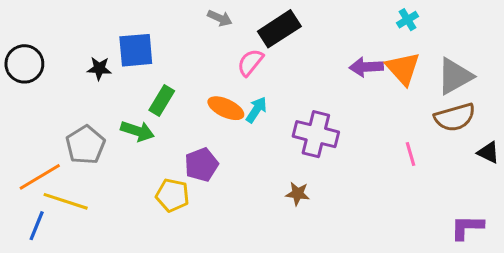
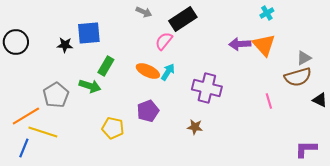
gray triangle: (455, 76) -> (304, 58), moved, size x0.6
purple pentagon: (201, 165) -> (148, 111), moved

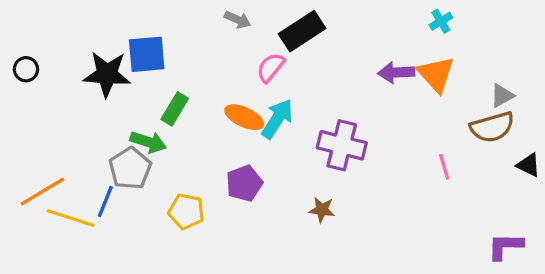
black circle: (16, 42) -> (26, 69), size x0.6
black star: (65, 45) -> (107, 74), size x1.8
cyan arrow: (168, 72) -> (277, 119), size x1.4
gray pentagon: (56, 95) -> (130, 168), moved
blue line: (24, 148) -> (105, 201), moved

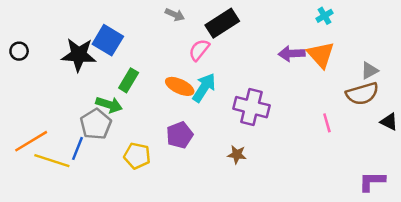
blue square: (147, 54) -> (108, 40), turned 36

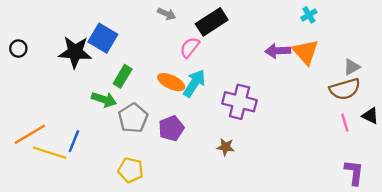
pink line: (327, 123) -> (345, 123), moved
gray pentagon: (96, 124) -> (133, 118), moved
yellow pentagon: (137, 156) -> (131, 170), moved
purple L-shape: (372, 181) -> (354, 172), turned 96

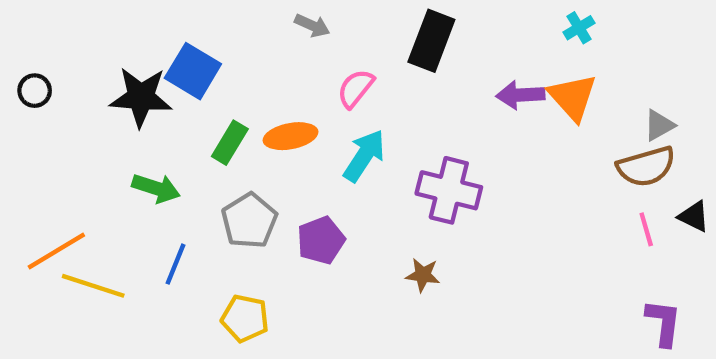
black rectangle: (212, 22) -> (431, 41), moved, turned -36
orange ellipse: (171, 82) -> (291, 136), moved, turned -36
green arrow: (104, 99) -> (156, 188), moved
blue line: (74, 141) -> (176, 264), moved

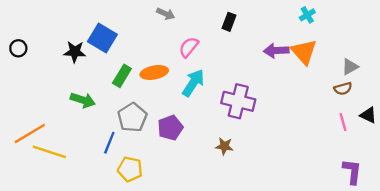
black rectangle: (431, 41) -> (229, 22), size x0.6
black star: (141, 97) -> (75, 52), size x0.7
brown semicircle: (646, 166) -> (343, 89), size x0.6
blue line: (176, 264) -> (109, 143), moved

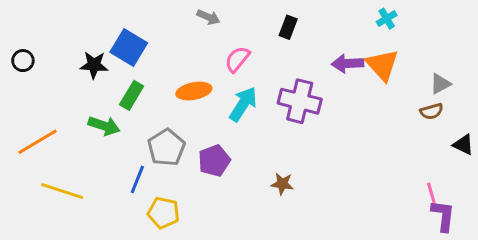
green rectangle: (122, 76) -> (132, 95), moved
purple cross: (238, 101) -> (300, 101), moved
pink line: (343, 122) -> (432, 194), moved
orange line: (30, 133) -> (37, 142), moved

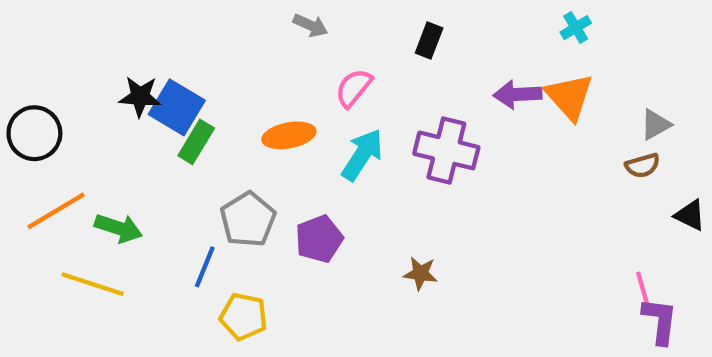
blue square: (129, 48) -> (177, 107), moved
black circle: (23, 61) -> (34, 133), moved, size x1.6
green arrow: (104, 126) -> (119, 228), moved

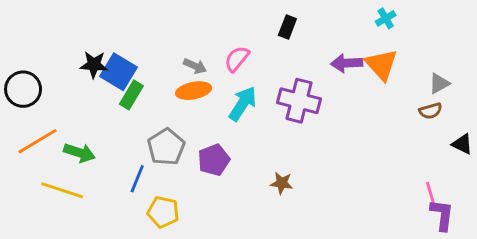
gray arrow: (310, 25) -> (195, 66), moved

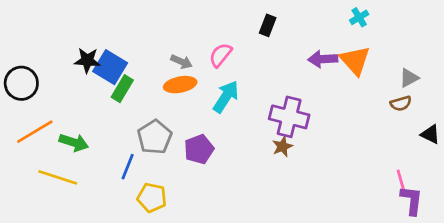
purple cross: (299, 101) -> (289, 117), moved
brown star: (282, 183) -> (282, 146), moved, turned -30

